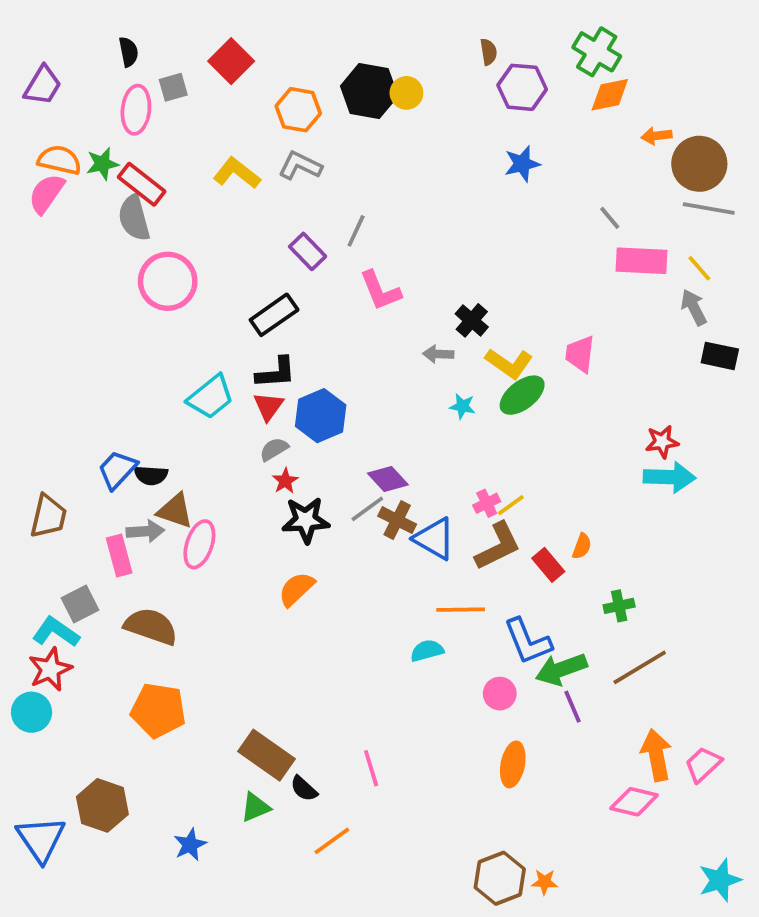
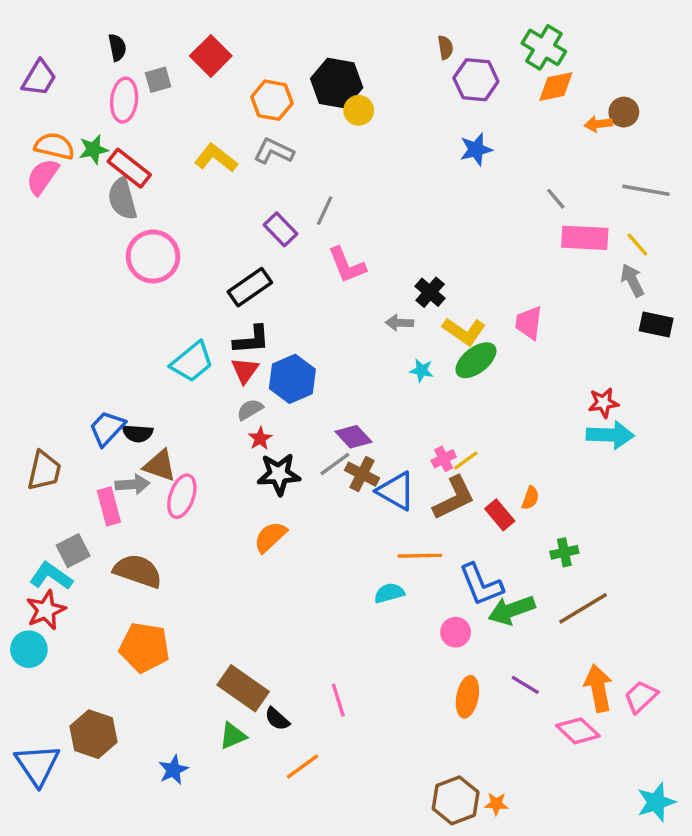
yellow circle: (406, 93) -> (359, 110), moved
brown circle: (699, 164) -> (624, 112), moved, size x0.6
purple line: (572, 707) -> (525, 685), moved, turned -36
pink diamond: (634, 802) -> (578, 731), turned 30

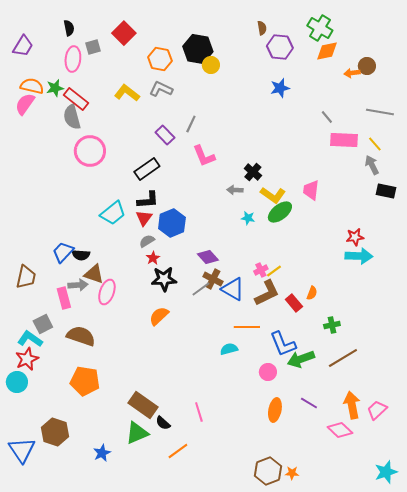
gray line: (335, 464) -> (201, 289), moved
green triangle: (233, 736) -> (137, 433), size x1.4

